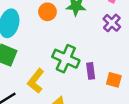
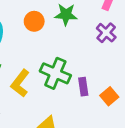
orange square: (114, 80) -> (109, 96), turned 35
yellow L-shape: (36, 81) -> (20, 83), moved

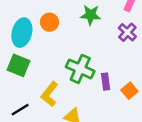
orange circle: (34, 21) -> (49, 22), moved
yellow L-shape: (20, 83) -> (50, 94), moved

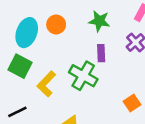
purple rectangle: (106, 82) -> (101, 53), moved
yellow L-shape: (50, 94) -> (46, 84), moved

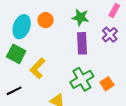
purple rectangle: (101, 53) -> (82, 43), size x1.5
green cross: (83, 76) -> (82, 79), moved, turned 30

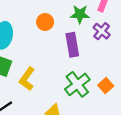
green star: (80, 17) -> (80, 14), moved
orange circle: (45, 20) -> (45, 22), moved

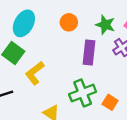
orange square: (106, 86) -> (110, 102), turned -32

